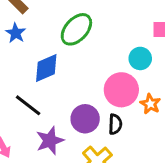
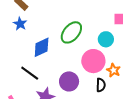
green ellipse: (76, 29) -> (71, 32), moved
black semicircle: (115, 124) -> (101, 85), moved

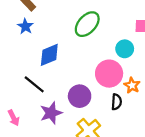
green ellipse: (71, 32) -> (87, 24), moved

